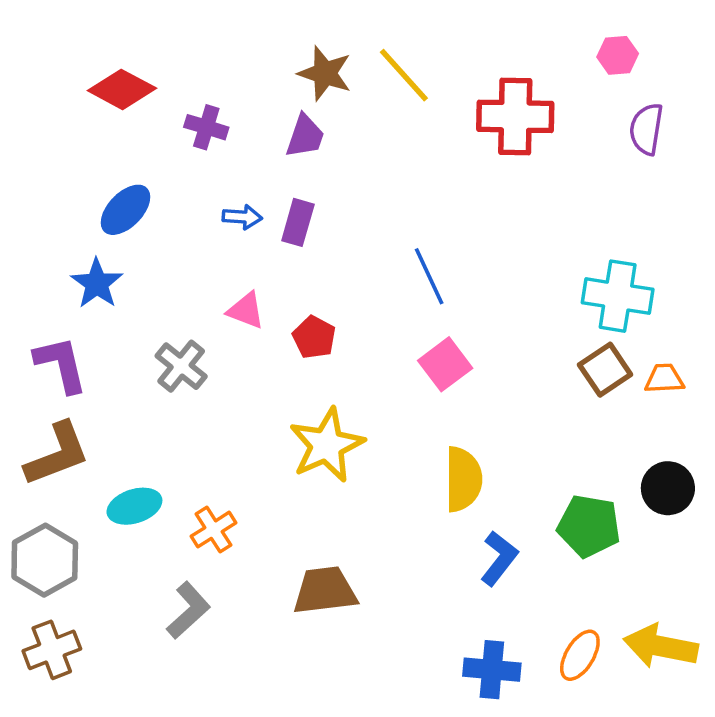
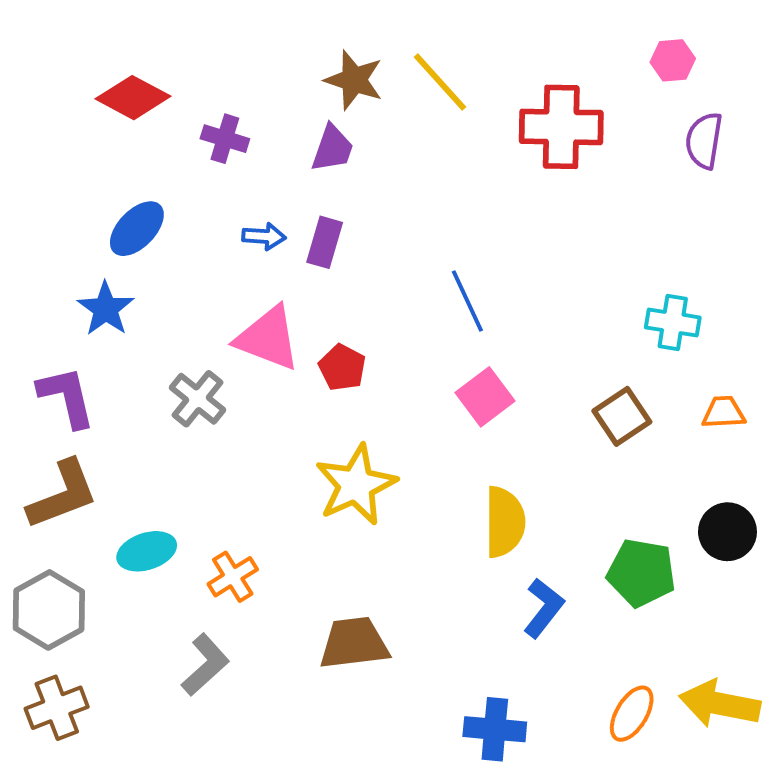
cyan cross: (618, 296) -> (673, 322), size x0.7
pink triangle: (246, 310) -> (268, 338), size x1.6
brown square: (605, 370) -> (622, 416), moved
blue cross: (492, 670) -> (495, 729), moved

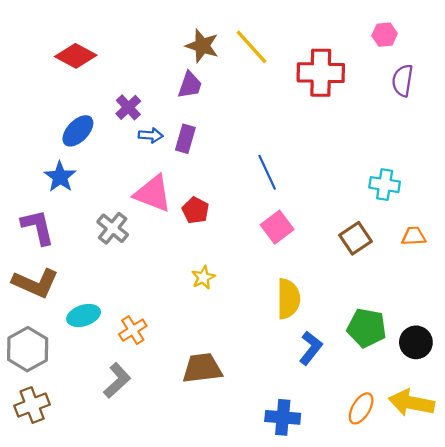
purple cross: (225, 139) -> (128, 107), moved, turned 30
yellow star: (356, 485) -> (203, 277), size x0.5
brown L-shape: (63, 495) -> (35, 283), turned 45
black circle: (727, 532) -> (416, 342), moved

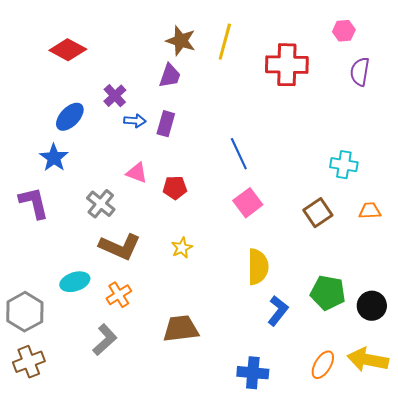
yellow line: (251, 47) -> (225, 42), turned 57
pink triangle: (153, 194) -> (137, 173), size x0.6
red pentagon: (195, 210) -> (175, 188), turned -30
brown L-shape: (35, 283) -> (120, 247), moved

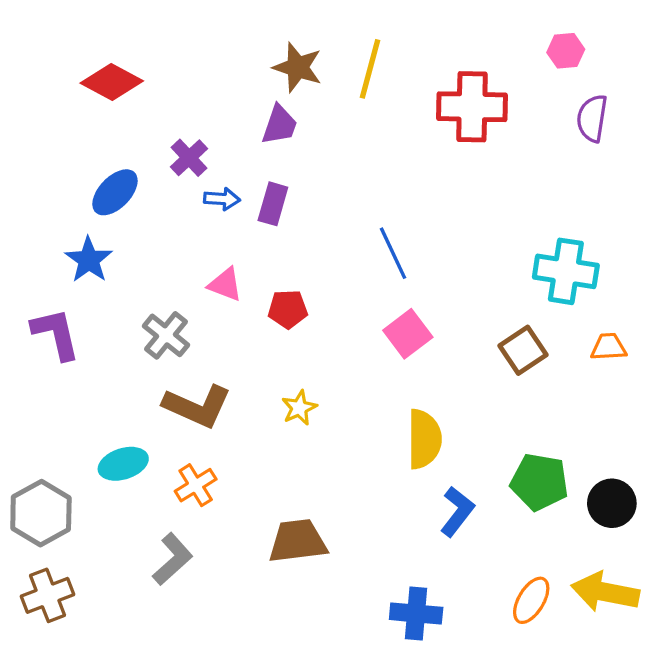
cyan cross: (344, 165) -> (566, 271), size x1.4

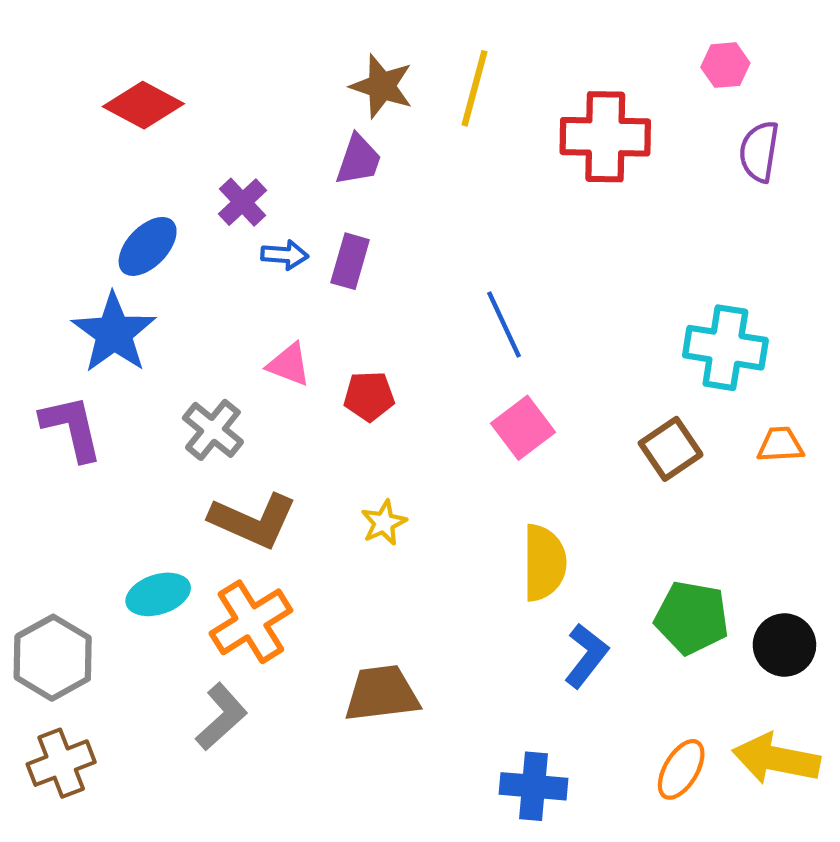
blue star: (89, 260) -> (114, 333), size x1.4
orange cross: (196, 485) -> (251, 622), size x1.5

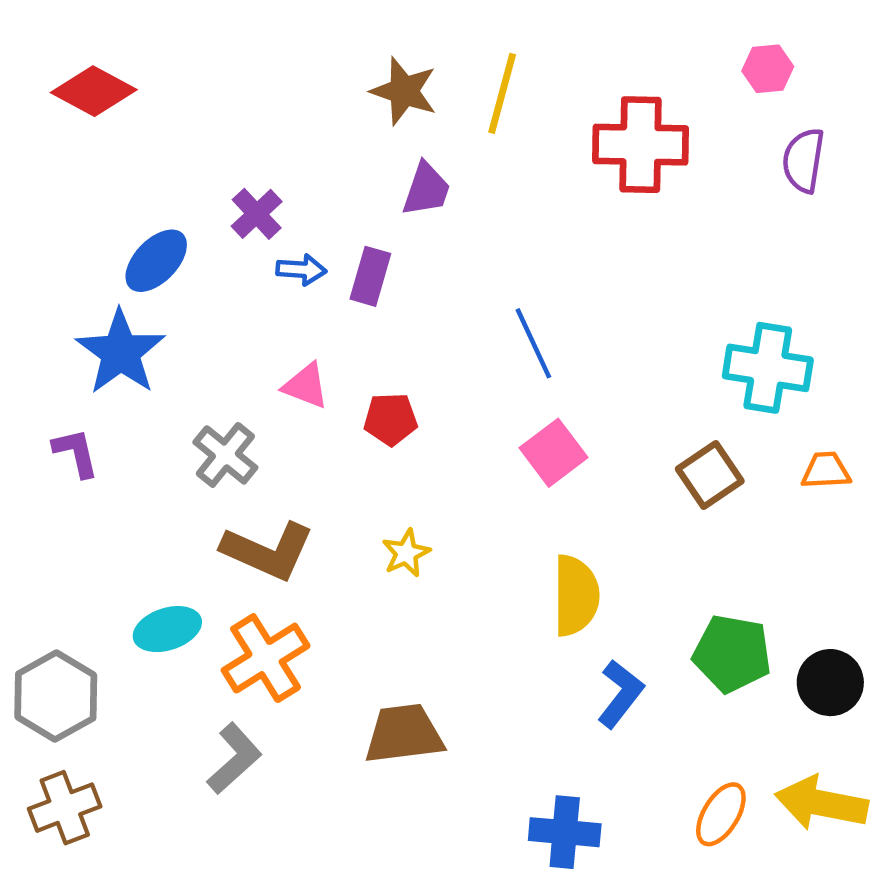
red diamond: (143, 105) -> (94, 91), moved
purple trapezoid: (358, 160) -> (426, 189), moved
purple L-shape: (72, 428) -> (76, 453), size x0.7

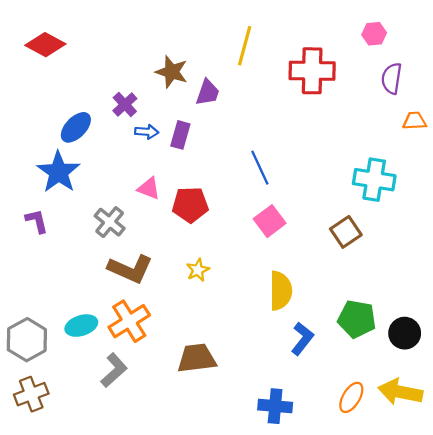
brown star: (404, 91) -> (172, 72), moved
red pentagon: (391, 419) -> (190, 205), size x1.4
orange trapezoid: (826, 471) -> (414, 121), moved
cyan ellipse: (167, 629) -> (81, 326), moved

